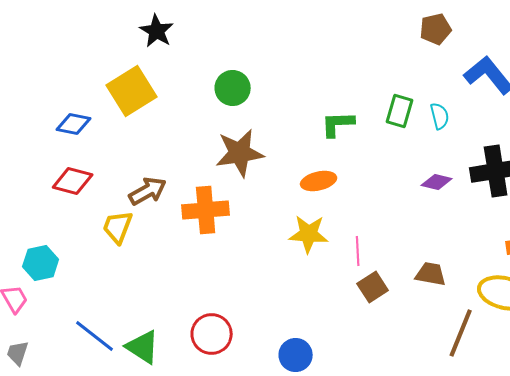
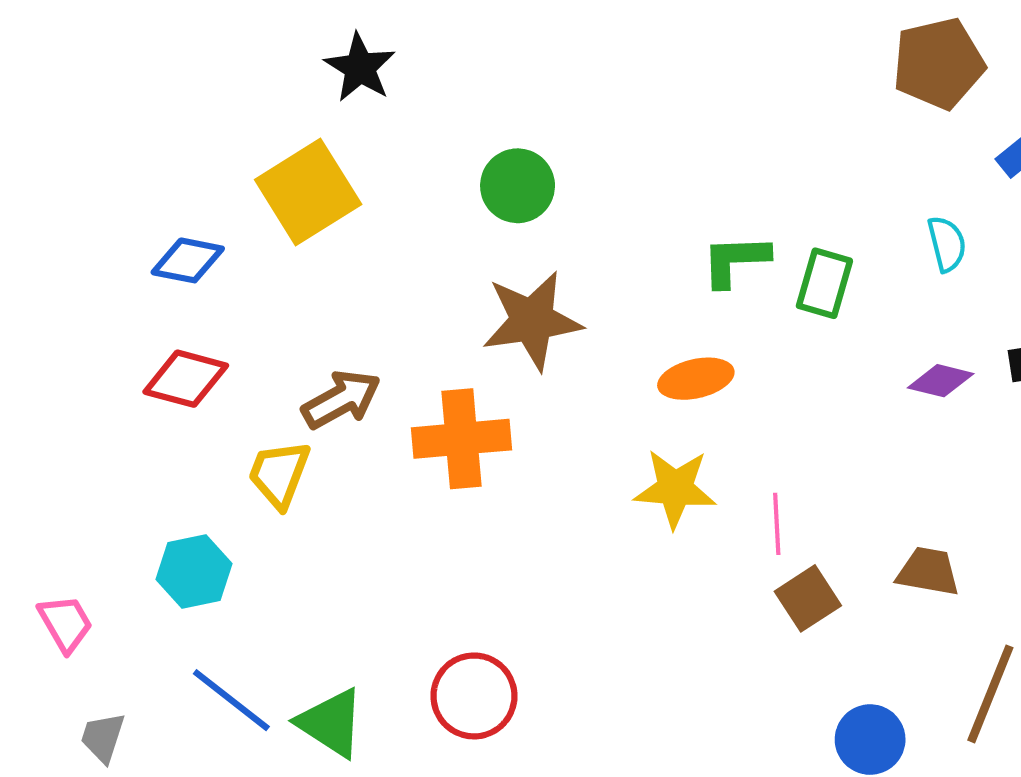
brown pentagon: (436, 29) -> (939, 63), size x1.4
green rectangle: (400, 111) -> (824, 283), moved
cyan hexagon: (41, 263) -> (194, 572), moved
gray trapezoid: (18, 353) -> (103, 737), moved
blue circle: (296, 355) -> (870, 740), moved

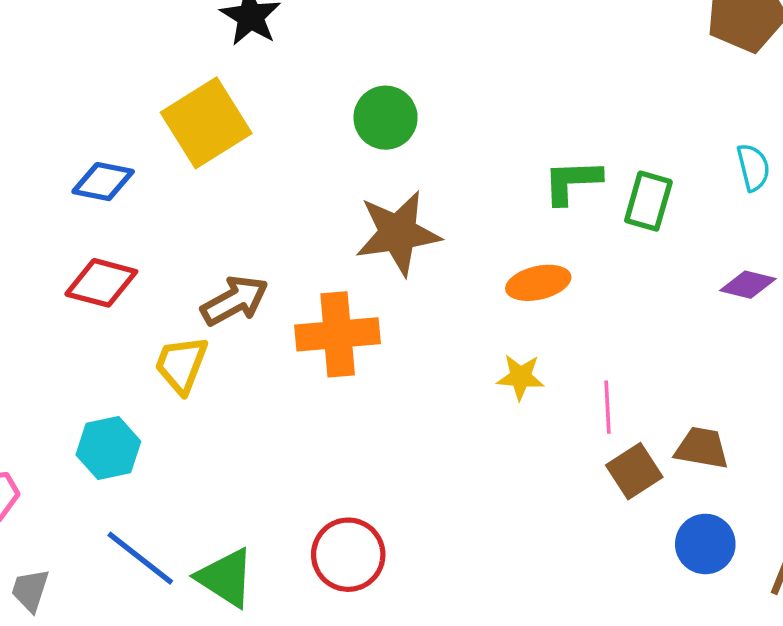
yellow star: (675, 489) -> (521, 377), size x0.7
brown trapezoid: (928, 572) -> (702, 448), moved
blue circle: (870, 740) -> (705, 544), moved

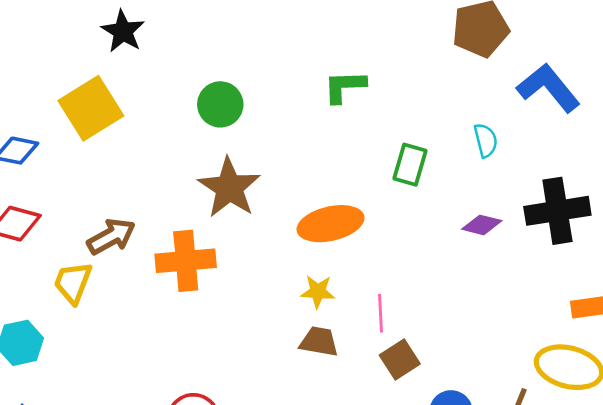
green L-shape: (572, 182) -> (345, 86), moved
brown star: (398, 233) -> (229, 188), turned -30
orange ellipse: (538, 283) -> (331, 224), size x1.4
brown trapezoid: (702, 448) -> (319, 342), moved

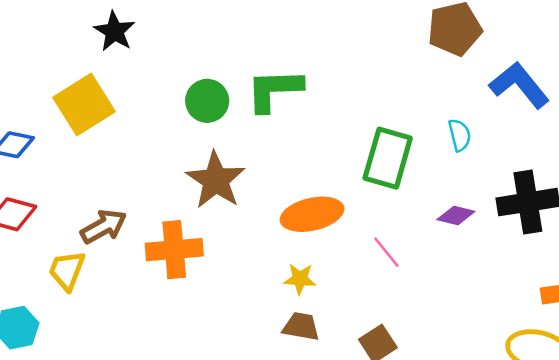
green L-shape: (345, 86) -> (274, 90), moved, size x1.4
green rectangle: (410, 165) -> (388, 158), size x1.5
pink line: (381, 313) -> (386, 252), moved, turned -36

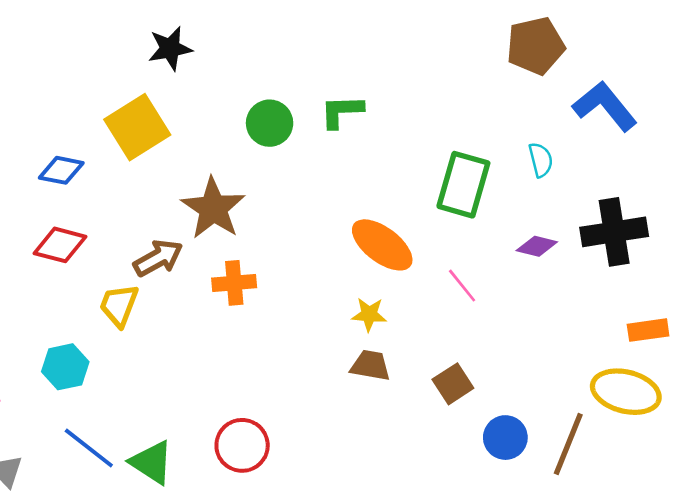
black star: (114, 31) -> (170, 48), turned 30
green L-shape: (274, 90) -> (342, 111), size x0.7
brown star: (216, 180) -> (213, 208), moved
orange ellipse: (312, 214) -> (382, 245), turned 50
orange cross: (174, 250) -> (234, 283), size x0.7

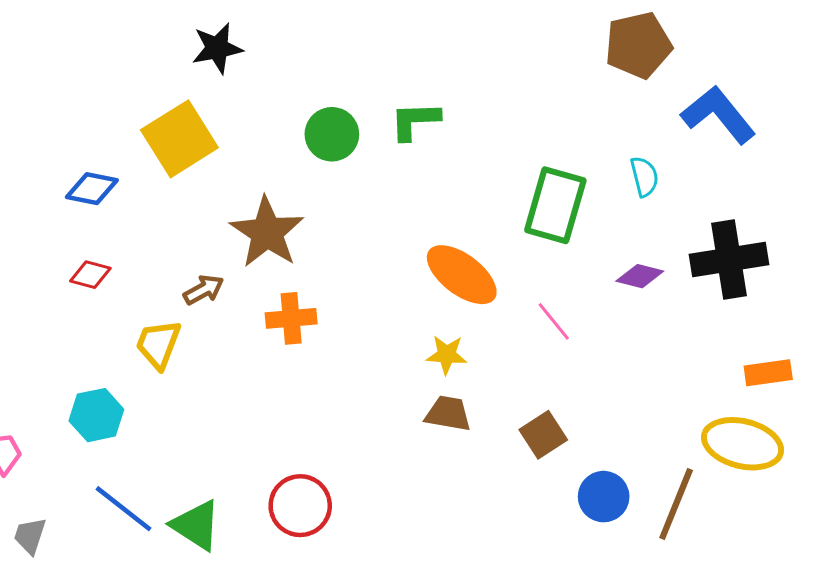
red diamond: (60, 245) -> (90, 275), size x0.7
brown arrow: (158, 258) -> (204, 290), size x0.7

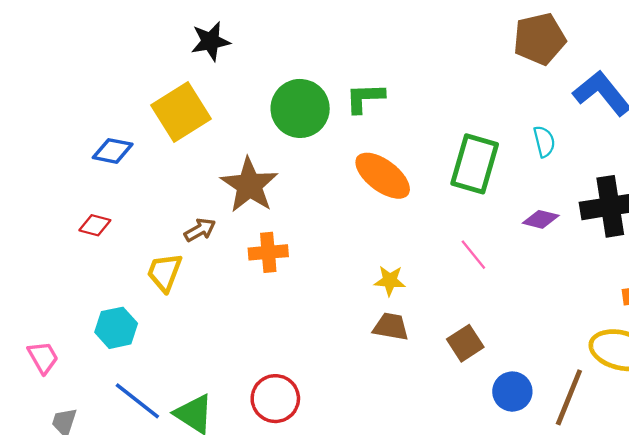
green circle: (332, 134) -> (300, 108), size x1.4
red diamond: (90, 275) -> (95, 225), moved
orange ellipse: (462, 275) -> (383, 176), moved

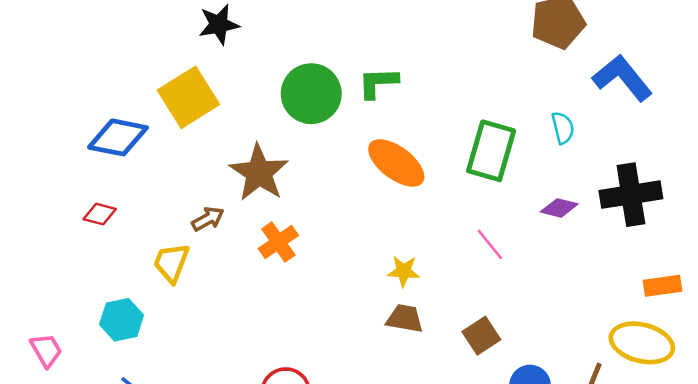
blue diamond: (113, 151) -> (118, 137), size x1.4
orange cross: (268, 252) -> (278, 242), turned -30

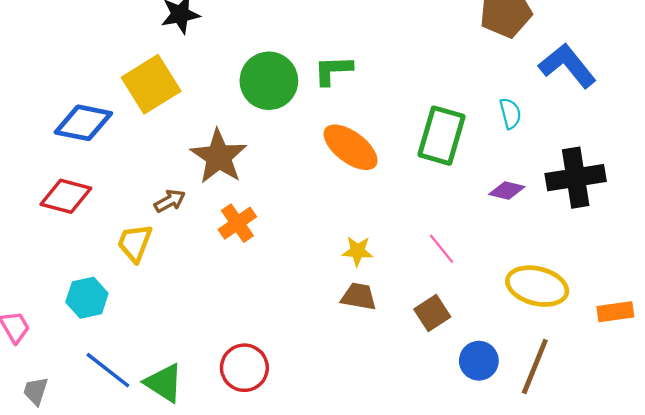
red diamond: (100, 214) -> (66, 196), size x1.6
pink line: (490, 244) -> (442, 249), moved
orange rectangle: (663, 286) -> (615, 312), moved
yellow ellipse: (642, 343) -> (537, 286), moved

